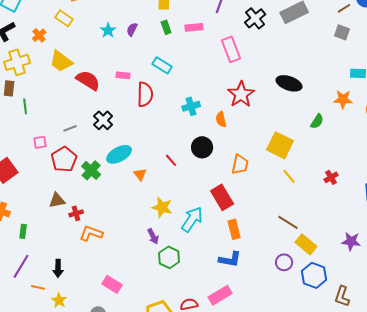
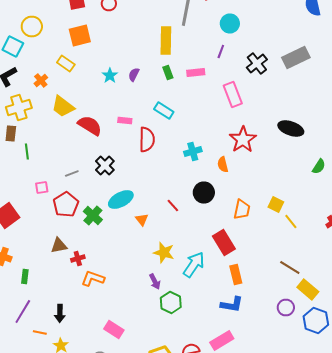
yellow square: (280, 145) -> (276, 204), moved, size x0.6

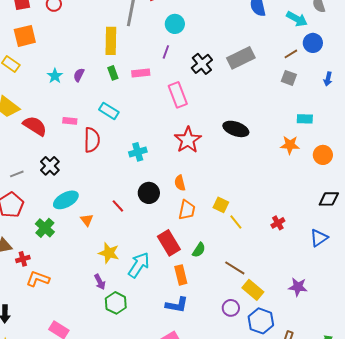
orange semicircle: (223, 164) -> (180, 183), moved
green semicircle: (319, 166) -> (199, 250), moved
green cross: (93, 216) -> (45, 228), moved

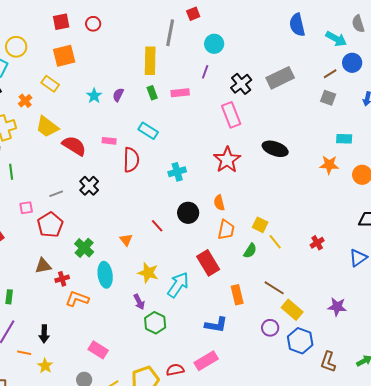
pink rectangle: (178, 95) -> (231, 115), moved
cyan ellipse: (66, 200) -> (105, 275), moved, turned -70
green semicircle: (199, 250) -> (250, 251), moved
orange rectangle: (181, 275) -> (237, 295), moved

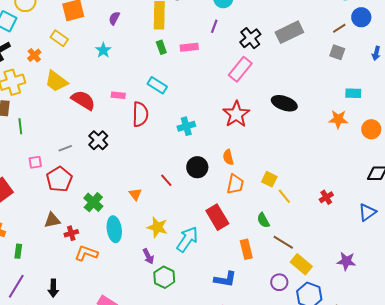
purple semicircle: (118, 95) -> (114, 18), moved
pink rectangle: (231, 115) -> (240, 69), turned 60
green semicircle: (250, 251) -> (263, 220), moved, turned 119

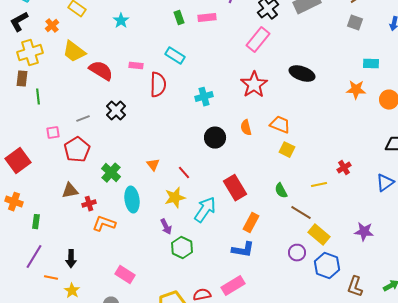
red line: (166, 180) -> (184, 173), moved
orange trapezoid: (235, 184) -> (280, 125), moved, turned -80
yellow line: (284, 196) -> (319, 185), moved, turned -63
yellow star: (157, 227) -> (175, 198), turned -30
orange rectangle: (246, 249) -> (251, 223), moved, turned 42

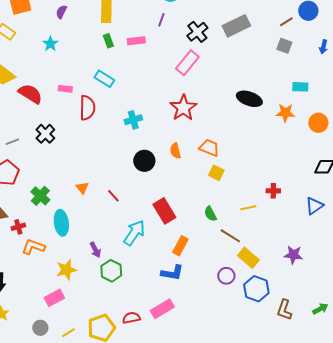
black ellipse: (302, 74) -> (249, 99), moved
red cross: (344, 168) -> (273, 191), turned 32
yellow star: (175, 198) -> (66, 270), moved
pink rectangle: (125, 275) -> (54, 298), turned -60

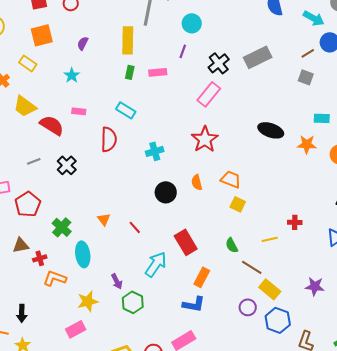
green rectangle: (108, 41) -> (130, 72), turned 32
pink rectangle: (65, 89) -> (79, 111), moved
gray line: (12, 142) -> (34, 161), moved

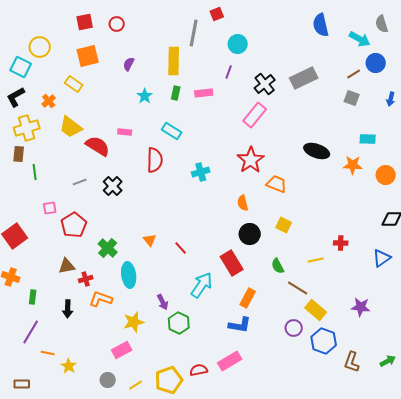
cyan star: (72, 75) -> (145, 96), moved
orange trapezoid: (231, 179) -> (277, 184), moved
black circle: (166, 192) -> (250, 234), moved
black arrow: (22, 313) -> (68, 309), moved

